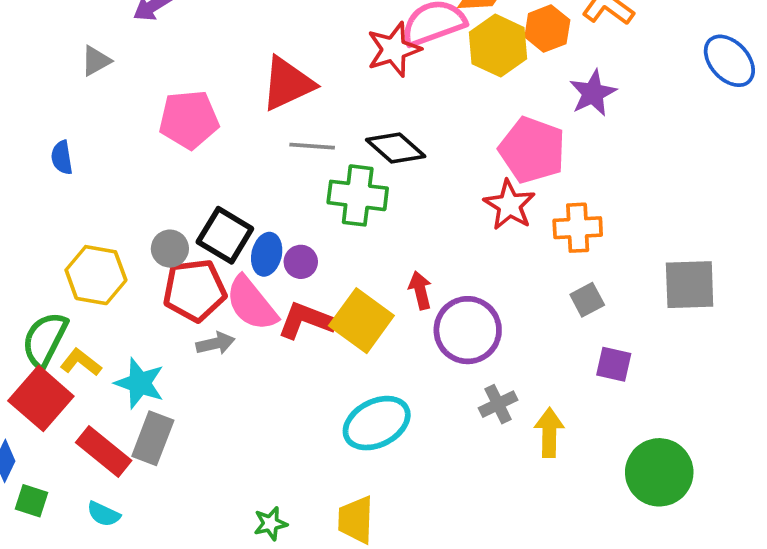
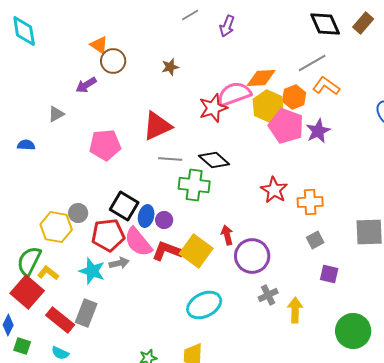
pink pentagon: (532, 150) -> (286, 126), moved
blue semicircle: (62, 158) -> (26, 145), moved, turned 102
gray circle: (170, 249) -> (78, 213), moved
cyan star: (140, 383) -> (92, 271), moved

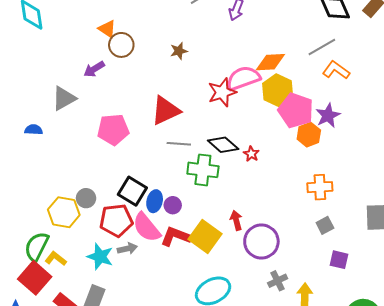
orange hexagon: (294, 97) -> (309, 135), moved
gray triangle: (56, 114) -> (64, 98), size x1.5
red star: (274, 190) -> (251, 154), moved, size x0.6

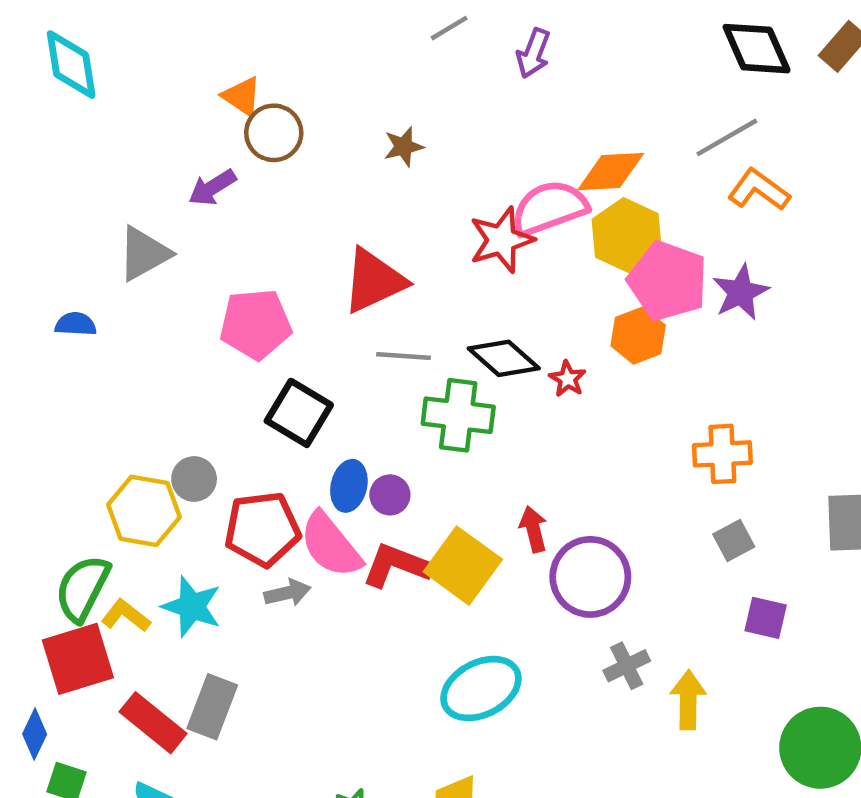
orange hexagon: (309, 135) -> (638, 336), moved
black square: (132, 191) -> (299, 413), moved
cyan star: (100, 257) -> (192, 607), moved
red square: (35, 278) -> (78, 659), turned 32

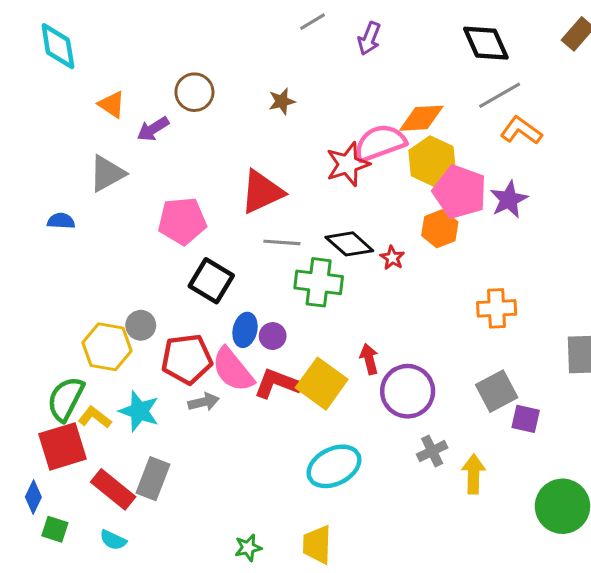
black diamond: (757, 49) -> (486, 43), moved
orange triangle: (242, 96) -> (112, 104), moved
gray square: (734, 540) -> (497, 391), moved, size x1.5

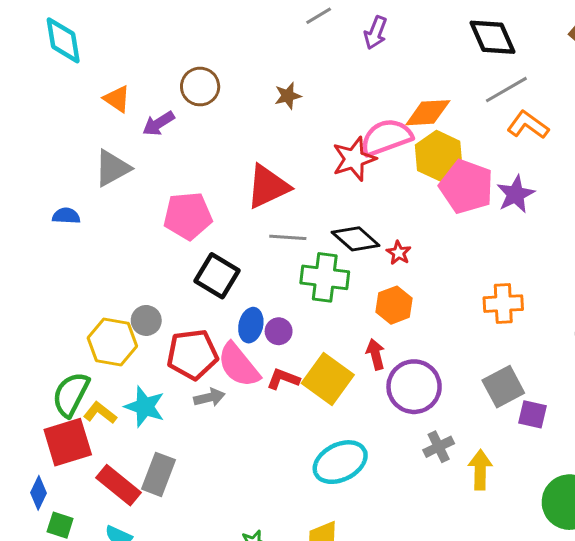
orange hexagon: (440, 229) -> (394, 305), moved
red L-shape: (277, 384) -> (283, 379), size x0.7

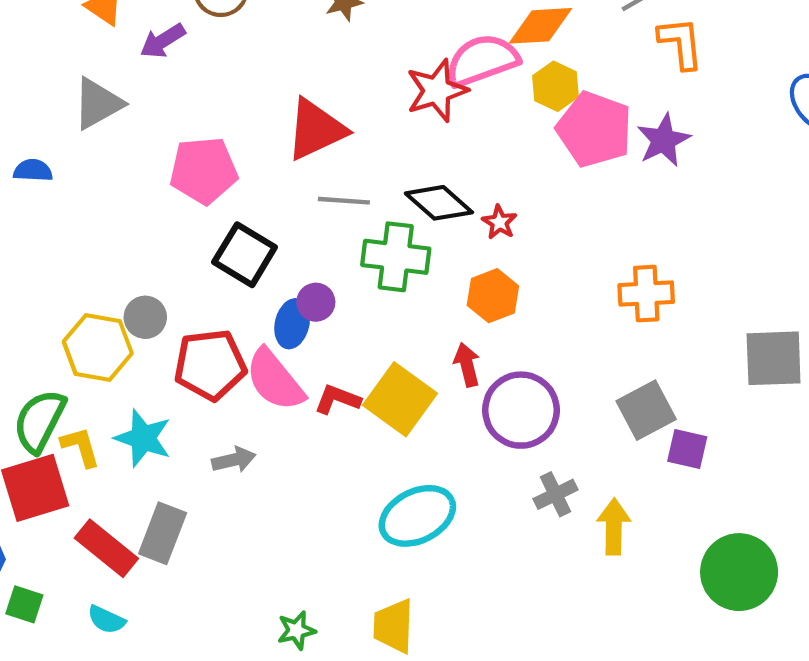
orange L-shape: (528, 125) -> (681, 43), turned 48
yellow hexagon: (439, 156) -> (556, 86), size x0.7
purple circle: (279, 331) -> (316, 302), moved
gray arrow: (209, 397) -> (234, 460), moved
yellow L-shape: (100, 413) -> (80, 447), turned 36

